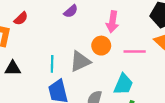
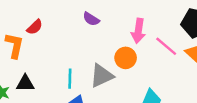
purple semicircle: (71, 11) -> (91, 19), turned 72
pink line: (135, 52) -> (166, 46), moved, turned 40

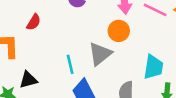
red semicircle: (35, 27) -> (34, 22), moved

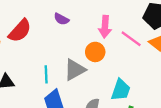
red semicircle: (34, 22) -> (20, 31), size x1.6

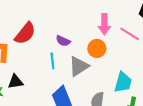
purple semicircle: (61, 19) -> (63, 41), moved
cyan line: (46, 74) -> (52, 61), moved

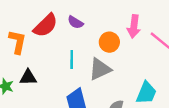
purple semicircle: (63, 41) -> (75, 22), moved
orange circle: (97, 48) -> (109, 42), moved

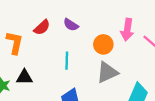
red semicircle: (46, 25) -> (42, 27), size x0.7
gray triangle: (100, 69) -> (107, 72), moved

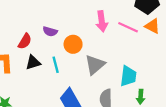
orange circle: (103, 44) -> (73, 44), moved
black triangle: (24, 77) -> (33, 62), moved

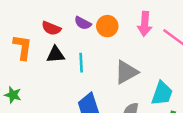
red semicircle: (25, 41) -> (51, 28), turned 70
orange circle: (73, 44) -> (107, 26), moved

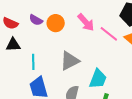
pink arrow: (145, 24) -> (86, 22), turned -48
cyan line: (81, 63) -> (33, 62), moved

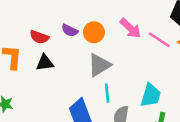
gray triangle: (70, 61) -> (99, 65), moved
cyan line: (33, 62) -> (107, 93), moved

